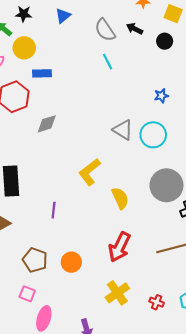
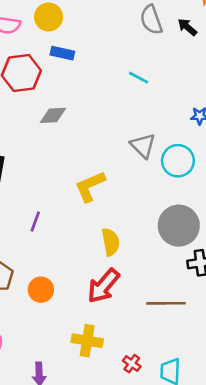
cyan line: (108, 62) -> (138, 78), moved, turned -49
yellow semicircle: (120, 198) -> (111, 242), moved
yellow cross: (117, 293) -> (87, 341), turned 30

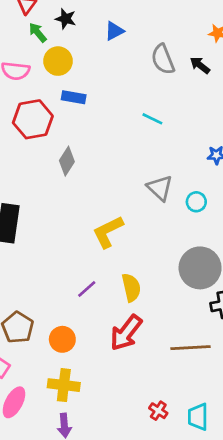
gray diamond: (53, 115) -> (67, 161), turned -52
cyan circle: (178, 161) -> (196, 202), size x0.6
purple line: (35, 222) -> (87, 289), moved, turned 30
yellow cross: (87, 341) -> (64, 385), moved

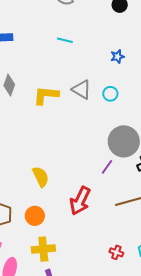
yellow L-shape: (108, 232) -> (46, 95), moved, turned 44
yellow semicircle: (131, 288) -> (41, 177), moved
purple line: (87, 289) -> (107, 167), moved

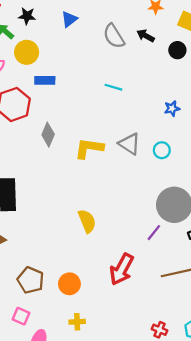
yellow semicircle: (41, 177) -> (87, 221), moved
yellow cross: (43, 249) -> (77, 322), size x0.6

